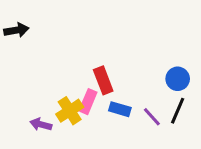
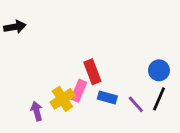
purple arrow: (41, 124) -> (37, 111), turned 60

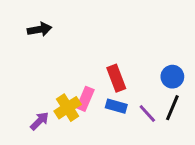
black arrow: (15, 27) -> (40, 29), moved
red rectangle: (92, 72) -> (116, 78), moved
purple arrow: (37, 111) -> (40, 121), turned 60

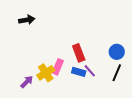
purple line: (147, 114) -> (90, 71), moved

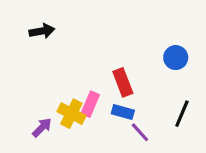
blue circle: (117, 52) -> (176, 58), moved
purple line: (90, 71) -> (140, 132), moved
yellow cross: (46, 73) -> (71, 114), turned -30

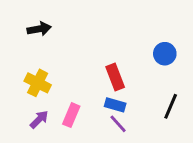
pink rectangle: (90, 104) -> (71, 115), moved
yellow cross: (71, 114) -> (38, 83), moved
purple line: (140, 132) -> (118, 124), moved

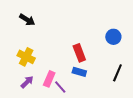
black arrow: (39, 29) -> (27, 20), turned 42
purple line: (118, 124) -> (60, 87), moved

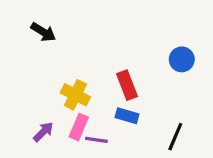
yellow cross: (26, 57) -> (75, 95), moved
black line: (117, 73) -> (175, 137), moved
purple line: (60, 87) -> (96, 140), turned -40

